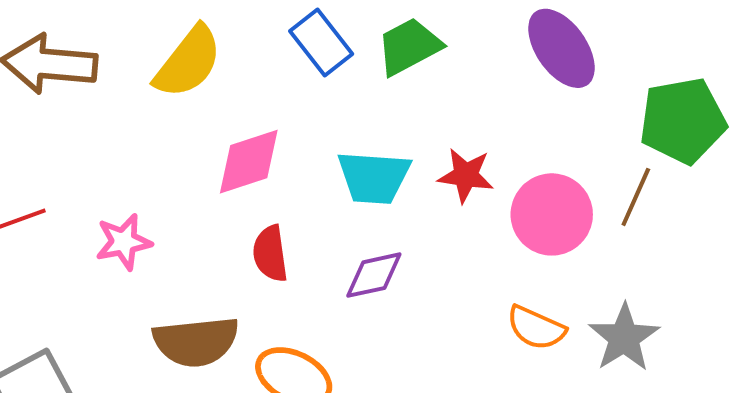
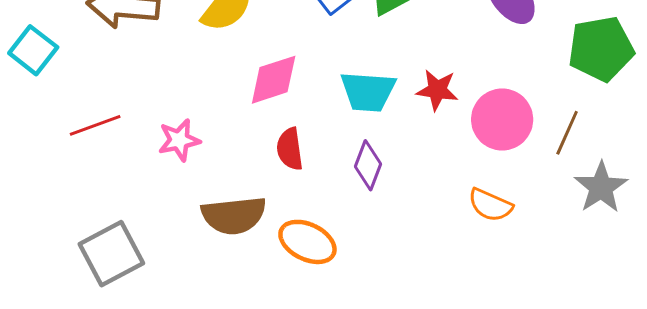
brown line: (636, 197) -> (567, 133), moved
purple diamond: (374, 275) -> (368, 165), turned -57
gray star: (624, 338) -> (601, 187), moved

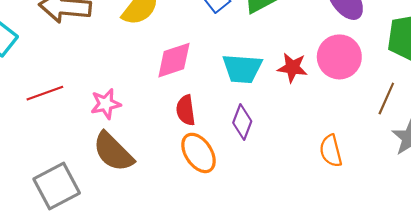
pink circle: (502, 119) -> (339, 57), moved
orange semicircle: (490, 205) -> (331, 151), turned 52
brown semicircle: (234, 215) -> (113, 152), moved, turned 51
orange ellipse: (307, 242) -> (199, 153), moved, turned 30

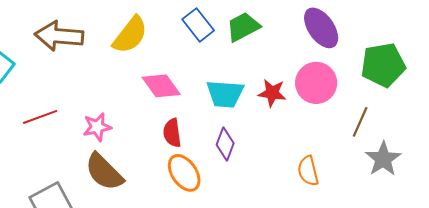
pink diamond: (174, 60) -> (161, 86), turned 72

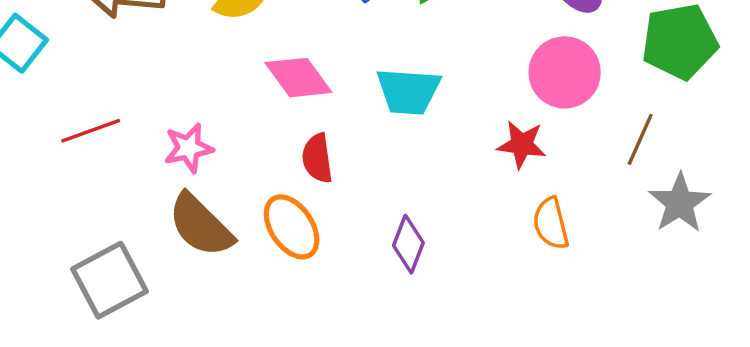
red star: (272, 93) -> (522, 145), moved
purple diamond: (225, 144) -> (408, 244), moved
orange ellipse: (184, 173) -> (292, 227), moved

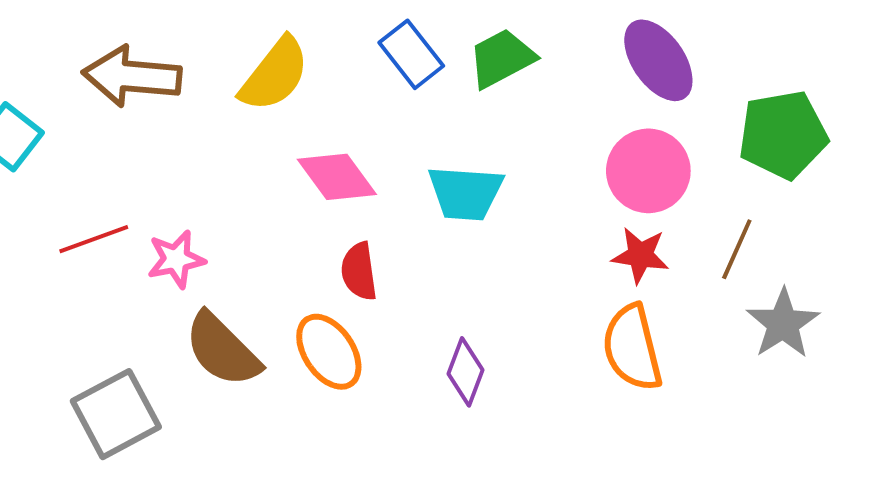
red star: (522, 145) -> (640, 255), moved
pink star: (189, 148) -> (176, 259), moved
orange semicircle: (551, 224) -> (632, 348), size x1.4

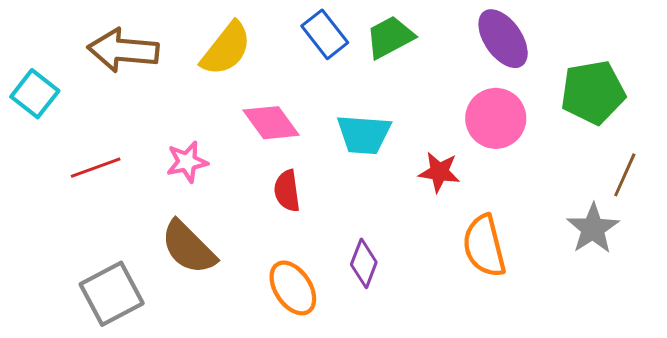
brown line: (737, 249) -> (625, 175), moved
red star: (640, 255) -> (439, 172), moved
pink star: (176, 259) -> (187, 162), moved
orange ellipse: (329, 352) -> (293, 288), moved

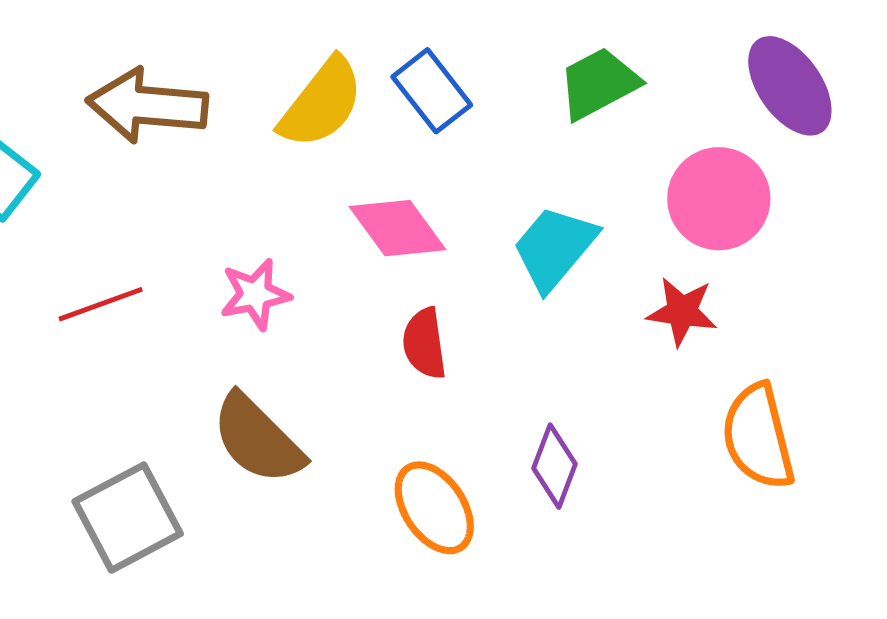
blue rectangle: (325, 34) -> (432, 91), moved
pink circle: (496, 118) -> (719, 199), moved
cyan trapezoid: (364, 134) -> (554, 248), turned 126

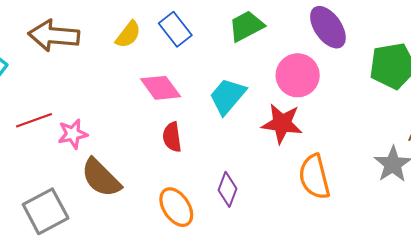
yellow semicircle: (321, 103) -> (128, 35), size x0.7
pink star: (255, 294) -> (73, 134), moved
red star: (682, 312) -> (282, 123), size x1.4

